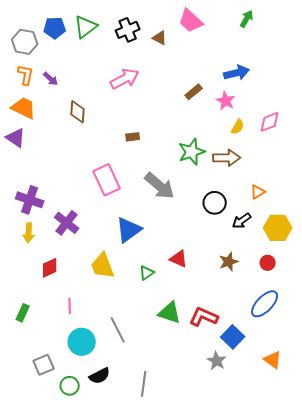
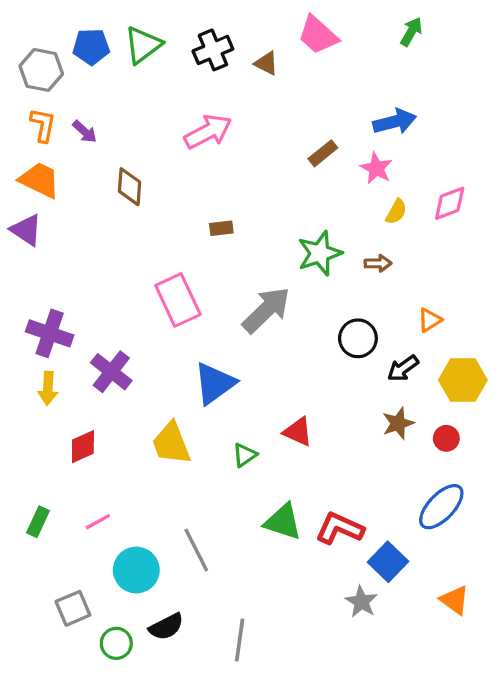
brown arrow: (227, 158) -> (378, 263), size x0.6
gray arrow: (160, 186) -> (266, 310), turned -84
brown star: (229, 262) -> (398, 423), moved
pink line: (70, 306) -> (98, 522), moved, turned 63

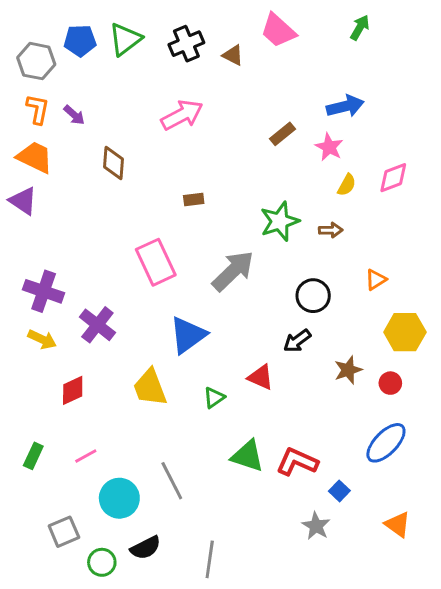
black arrow: (403, 368) -> (297, 341), moved
yellow arrow: (48, 388) -> (42, 339), turned -68
blue square: (388, 562) -> (339, 491), size x0.6

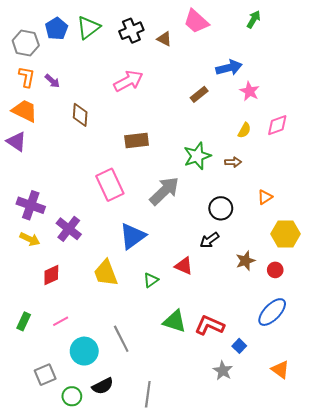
blue pentagon: (80, 41) -> (56, 29), turned -30
blue arrow: (345, 106) -> (229, 68), moved
pink star: (329, 147) -> (250, 91), moved
brown rectangle: (194, 199) -> (137, 141), size x1.6

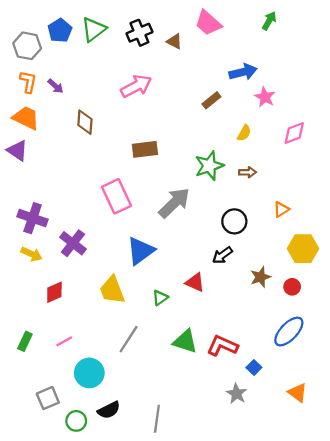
yellow semicircle: (244, 130) -> (244, 133), moved
gray line: (121, 339) -> (129, 339), moved, turned 60

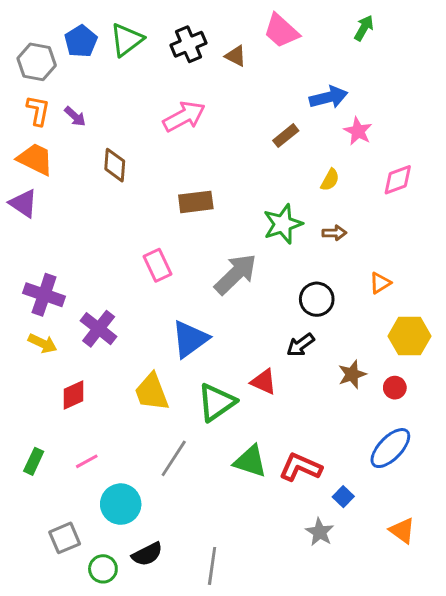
pink rectangle: (117, 196) -> (158, 265), size x0.7
green triangle: (160, 298) -> (216, 402), size x1.8

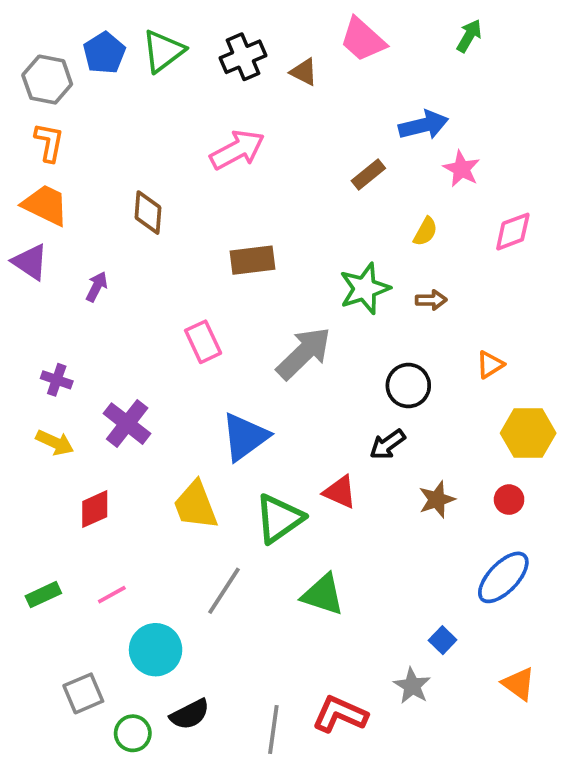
purple arrow: (75, 116) -> (97, 287), moved, turned -105
purple cross: (44, 295) -> (57, 380), size x0.6
brown star: (352, 374) -> (437, 500), moved
green rectangle: (34, 461) -> (43, 595), turned 40
red L-shape: (300, 467) -> (340, 714), moved

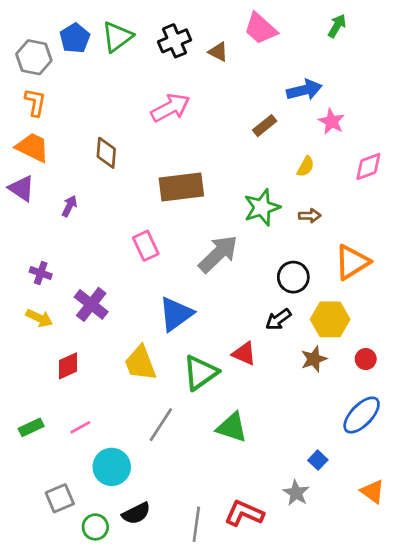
brown rectangle: (252, 260) -> (181, 187), size x1.4
orange triangle: (490, 365) -> (352, 262), size x1.8
yellow hexagon: (528, 433) -> (330, 319), moved

